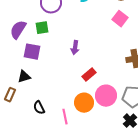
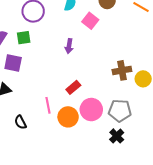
pink square: (120, 19) -> (90, 21), moved
purple arrow: (75, 48) -> (69, 46), moved
pink line: (65, 117) -> (48, 105), moved

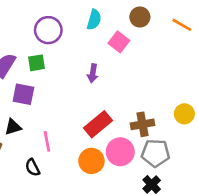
brown cross: (122, 70) -> (142, 124), moved
red rectangle: (73, 87) -> (98, 124), size x1.5
pink line: (48, 105) -> (47, 141), moved

